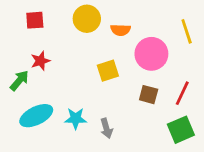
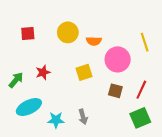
red star: (40, 61) -> (43, 72), moved
cyan star: (76, 118) -> (56, 120), moved

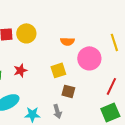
yellow circle: (68, 32) -> (26, 33), moved
brown square: (115, 91) -> (68, 91), moved

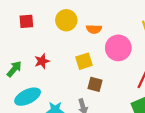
yellow circle: (26, 33) -> (66, 20), moved

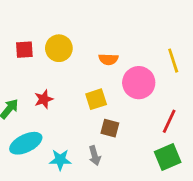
yellow circle: (66, 20) -> (59, 48), moved

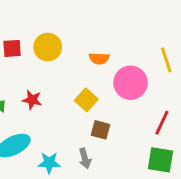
red star: (44, 99) -> (32, 100), turned 30
yellow square: (96, 99) -> (86, 100), turned -30
green square: (168, 157) -> (160, 160), turned 32

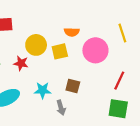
yellow circle: (48, 47) -> (36, 45), moved
yellow square: (86, 100) -> (60, 51), moved, turned 35
cyan star: (49, 163) -> (43, 90), moved

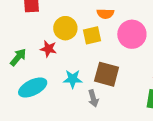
brown square: (73, 86) -> (107, 74), size x1.5

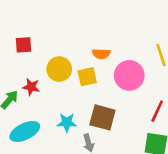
red star: (48, 49) -> (31, 87), moved

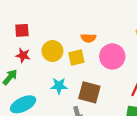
red star: (31, 87) -> (23, 55), moved
cyan star: (67, 123) -> (59, 86), moved

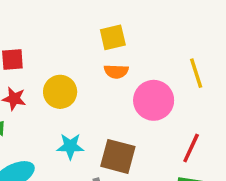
yellow square: (76, 58) -> (113, 37), moved

